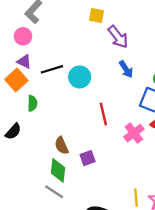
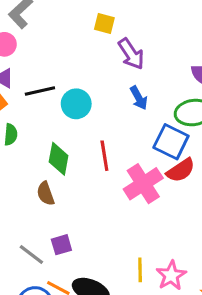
pink cross: (134, 133) -> (143, 184), size x1.4
purple square: (88, 158) -> (61, 245), moved
green diamond: (58, 170) -> (59, 159), moved

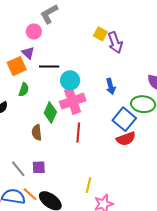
purple arrow: (131, 54) -> (115, 43), moved
red line: (104, 156) -> (78, 133), moved
pink cross: (143, 184) -> (73, 101), moved
yellow line: (140, 270) -> (89, 185), moved

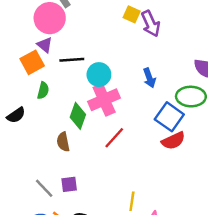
pink circle: (34, 32) -> (50, 18), size x1.6
red line: (78, 133) -> (114, 138), turned 42

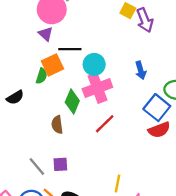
orange square: (32, 62) -> (52, 65), moved

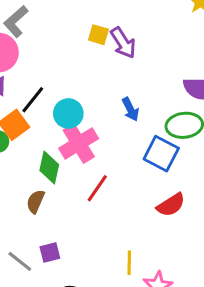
black line: (70, 49) -> (33, 100), turned -40
brown semicircle: (57, 125) -> (36, 201), turned 42
red semicircle: (159, 130) -> (171, 205), moved

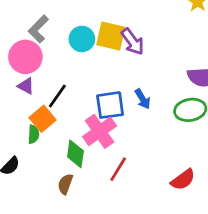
yellow square: (98, 35) -> (111, 36), size x1.6
cyan circle: (68, 113) -> (82, 39), moved
blue square: (161, 154) -> (110, 105), moved, turned -32

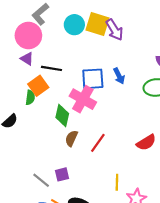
black line: (57, 96) -> (51, 68), turned 60
pink cross: (100, 131) -> (83, 99), turned -30
red line: (118, 169) -> (98, 143), moved
brown semicircle: (65, 184) -> (71, 138), moved

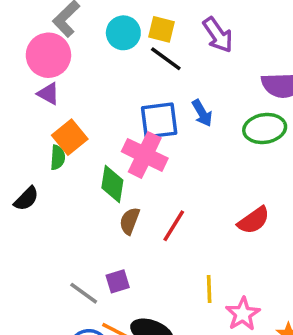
yellow square: (97, 24) -> (161, 29), size x0.7
purple arrow: (114, 30) -> (218, 35), moved
black line: (51, 68) -> (166, 59), moved, turned 30

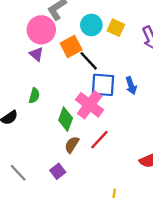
black line: (166, 59) -> (89, 61), moved
orange square: (70, 137) -> (71, 47), moved
red line: (174, 226) -> (99, 140), moved
purple square: (118, 281) -> (58, 171), moved, turned -32
gray line: (84, 293) -> (18, 173), moved

